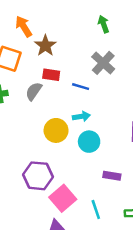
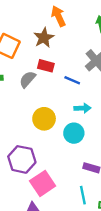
orange arrow: (24, 26) -> (58, 16), moved
cyan arrow: (81, 116) -> (82, 108), moved
cyan line: (96, 209) -> (83, 195), moved

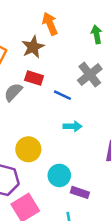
yellow circle: (44, 119) -> (28, 149), moved
cyan circle: (74, 133) -> (59, 175), moved

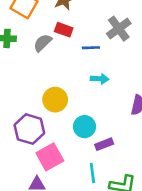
blue line: (62, 95) -> (91, 48), turned -30
purple rectangle: (80, 192) -> (104, 144), turned -42

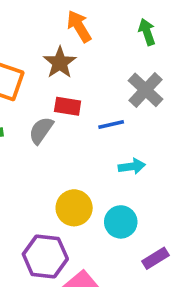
cyan circle: (84, 127) -> (121, 222), moved

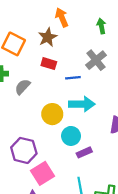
gray semicircle: (41, 130) -> (23, 87), moved
cyan arrow: (132, 166) -> (82, 104), size x1.6
yellow circle: (74, 208) -> (52, 114), moved
purple rectangle: (156, 258) -> (84, 152), moved

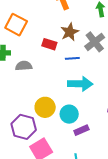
brown star: (48, 37) -> (70, 32), moved
gray semicircle: (23, 87) -> (24, 66), turned 42
yellow circle: (52, 114) -> (45, 107), moved

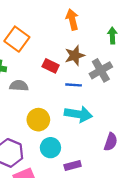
yellow circle: (45, 107) -> (38, 120), moved
cyan circle: (69, 114) -> (50, 148), moved

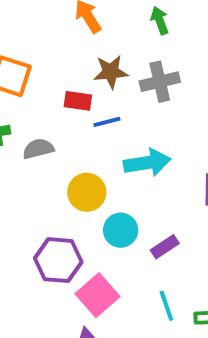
brown star: (75, 55) -> (111, 72), turned 30
gray cross: (101, 70) -> (160, 82), turned 35
blue line: (74, 85) -> (107, 122), moved

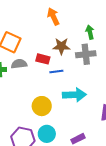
green arrow: (160, 20) -> (90, 32), moved
gray semicircle: (38, 149) -> (19, 64), moved
cyan circle: (121, 230) -> (47, 134), moved

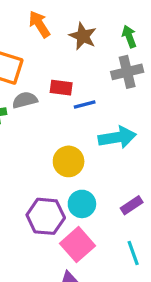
orange arrow: (53, 17) -> (39, 24), moved
brown star: (61, 46) -> (83, 36), moved, turned 30

